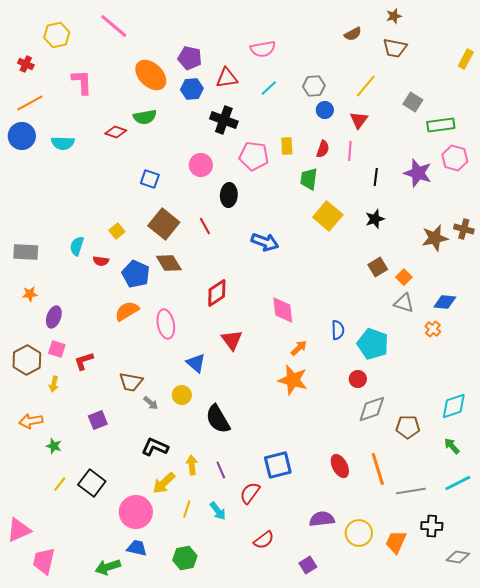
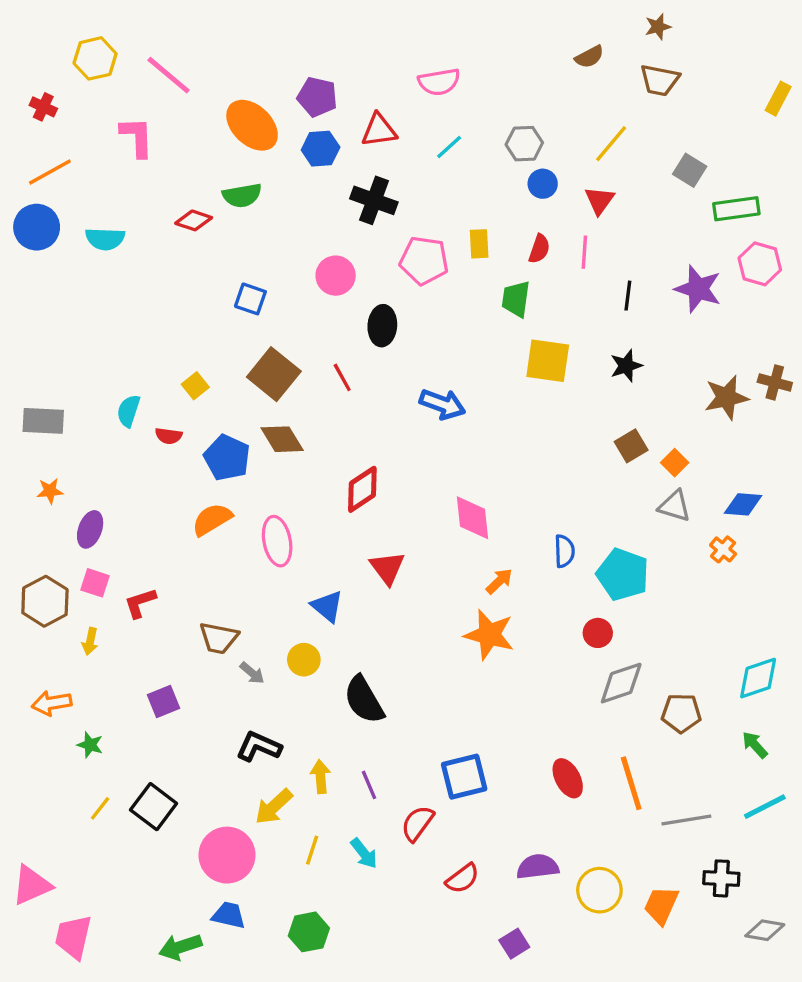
pink line: (114, 26) -> (169, 75), moved
yellow square: (328, 216) -> (548, 361), turned -32
red semicircle: (264, 540) -> (462, 878), moved

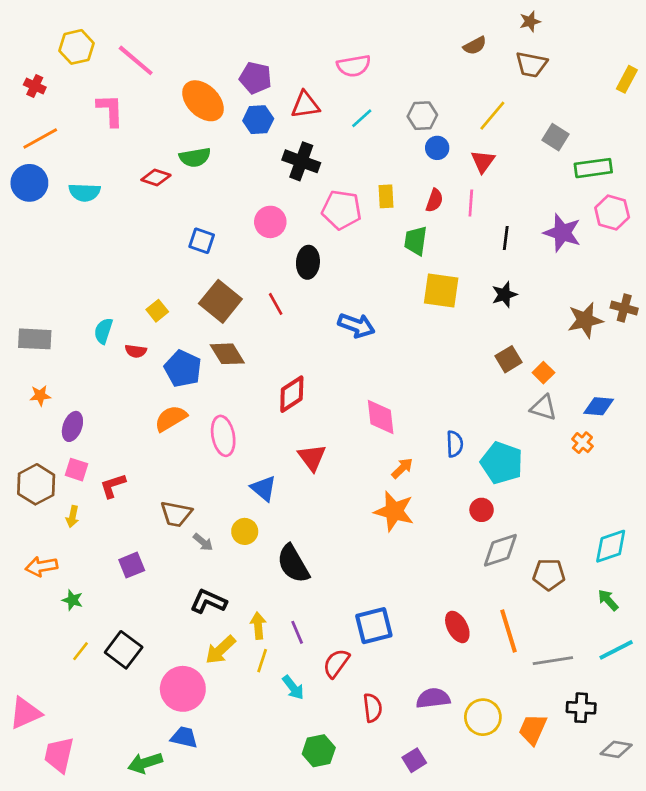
yellow line: (312, 850) -> (262, 661), moved
red semicircle: (462, 878) -> (373, 708), turned -60
green hexagon: (309, 932) -> (319, 751), moved

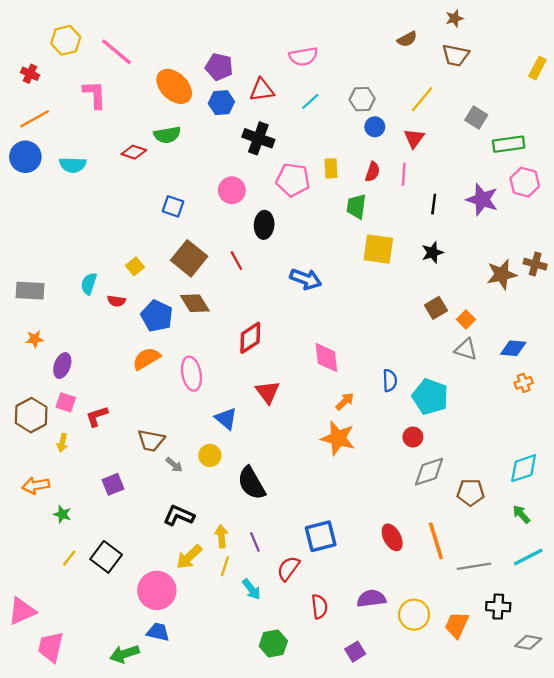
orange cross: (582, 443) -> (524, 383), moved, turned 30

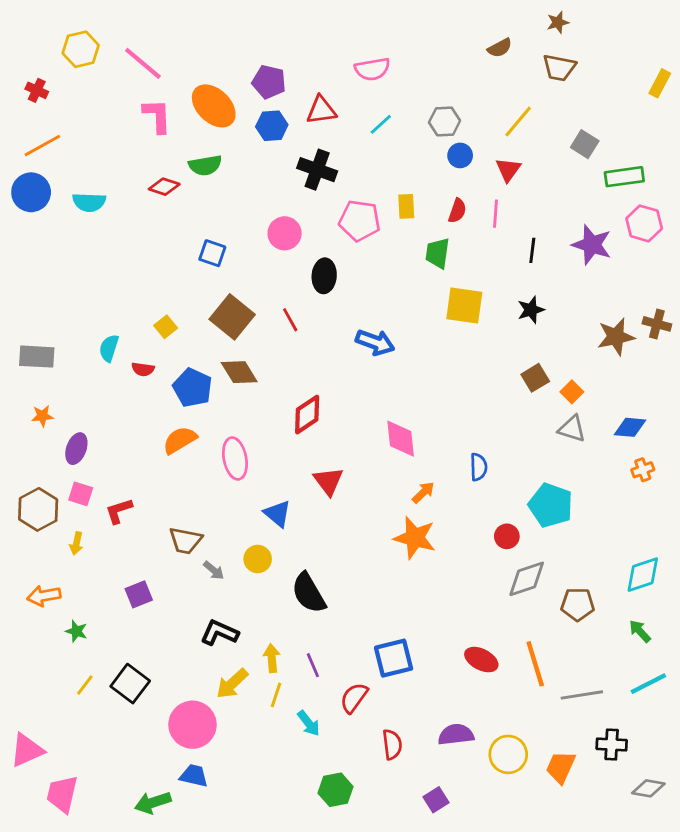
pink L-shape: (95, 95) -> (157, 116), moved
cyan pentagon: (430, 397) -> (551, 505), moved
red ellipse: (392, 537) -> (481, 660), turned -35

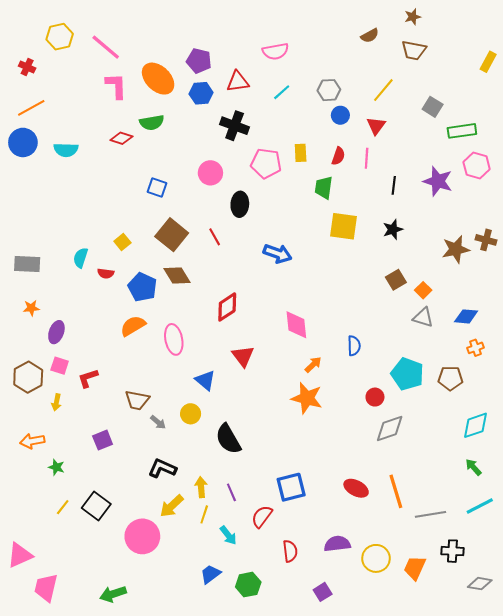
brown pentagon: (578, 604) -> (450, 378), moved
blue trapezoid: (194, 776) -> (210, 574), moved, turned -50

